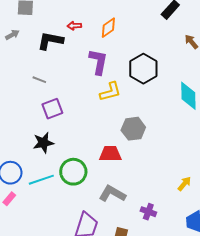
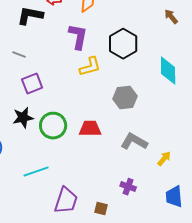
gray hexagon: (133, 129) -> (125, 98), moved
green circle: (73, 172) -> (53, 126), moved
cyan line: (41, 180) -> (36, 172), moved
gray L-shape: (112, 194) -> (134, 142), moved

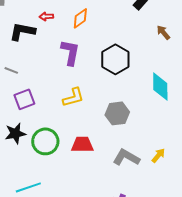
yellow L-shape: (90, 67) -> (73, 97), moved
yellow arrow: (164, 159) -> (158, 155), moved

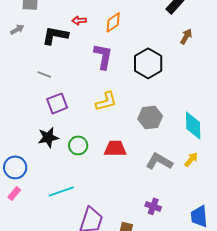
brown arrow: (163, 32) -> (186, 36), moved, turned 70
cyan diamond: (160, 86) -> (193, 125), moved
green circle: (45, 141) -> (78, 145), size x0.7

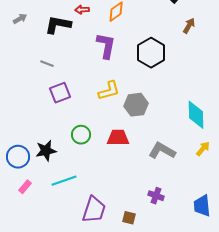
gray hexagon: (150, 117) -> (136, 105), moved
black star: (48, 137) -> (46, 151), moved
yellow arrow: (191, 159) -> (203, 149), moved
pink rectangle: (14, 193) -> (25, 187), moved

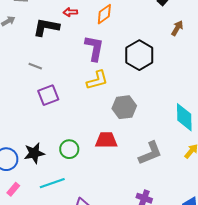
yellow L-shape: (109, 91) -> (97, 80), moved
green circle: (81, 135) -> (69, 149), moved
gray L-shape: (162, 151) -> (150, 153), turned 128

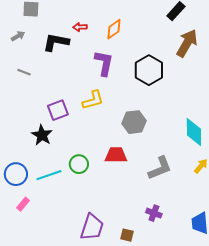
brown arrow: (177, 28) -> (187, 43), size x1.8
gray line: (35, 66) -> (24, 72), moved
yellow L-shape: (97, 80) -> (93, 100), moved
black star: (34, 153) -> (42, 135), moved, turned -30
cyan line: (52, 183) -> (49, 175), moved

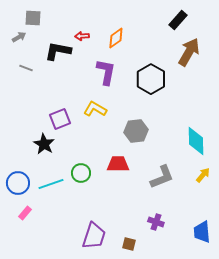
gray arrow: (18, 36) -> (19, 37), moved
gray line: (24, 72) -> (26, 68), moved
yellow L-shape: (93, 100) -> (95, 109), turned -135

